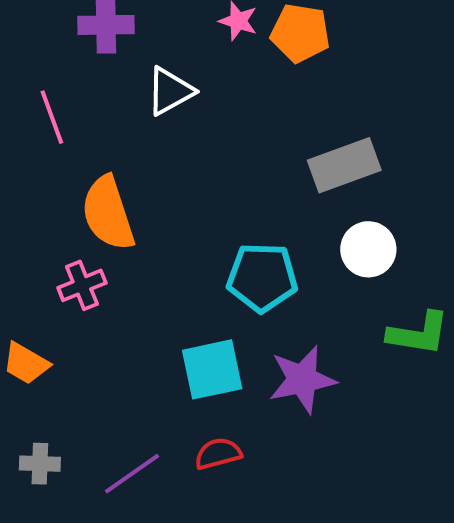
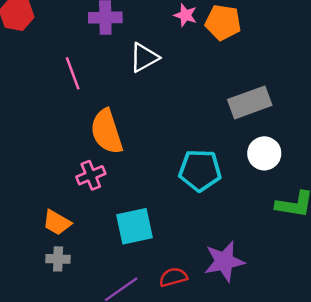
cyan square: (212, 369) -> (134, 226), moved
purple star: (302, 379) -> (224, 261), moved
gray cross: (40, 464) -> (58, 259), moved

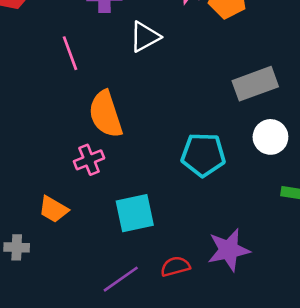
gray cross: (58, 259) -> (17, 247), moved

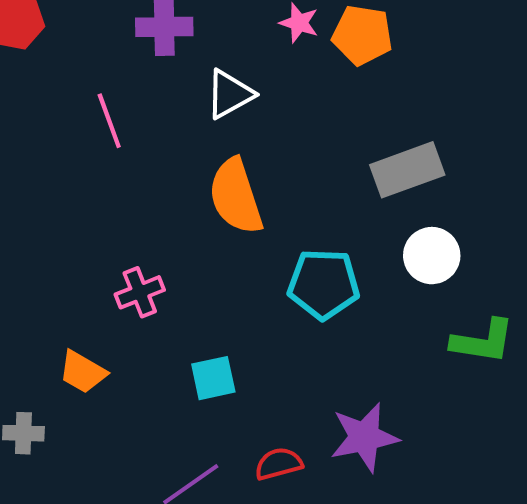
orange semicircle: (106, 114) -> (236, 196), moved
cyan square: (135, 213) -> (213, 378), size x0.7

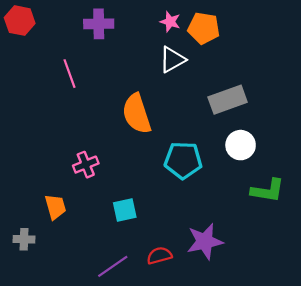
white triangle: (230, 94) -> (172, 60), moved
orange trapezoid: (83, 372) -> (55, 207), turned -136

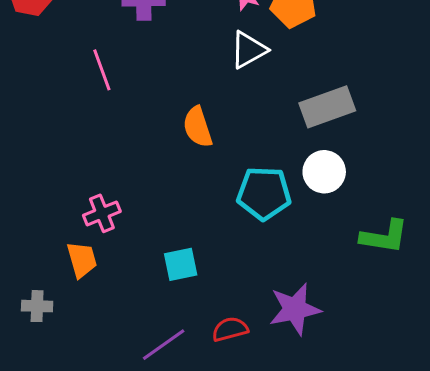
orange semicircle: (137, 114) -> (198, 127), size x0.7
white circle: (241, 145) -> (324, 172), moved
pink cross: (86, 165) -> (102, 213), moved

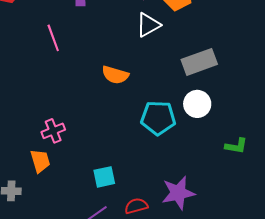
orange semicircle: (198, 127) -> (115, 75), turned -56
green L-shape: (384, 237) -> (236, 146), size x0.7
cyan square: (181, 264) -> (104, 177), moved

